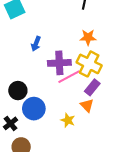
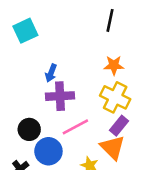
purple cross: (59, 63) -> (60, 96), moved
pink line: (69, 77) -> (75, 127), moved
orange triangle: (87, 105) -> (113, 147), size x1.5

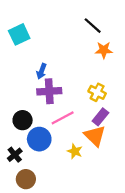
black line: (110, 20) -> (93, 26), turned -60
orange star: (114, 65) -> (104, 50), moved
yellow cross: (115, 97) -> (97, 92), size x0.7

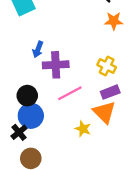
blue arrow: (41, 71) -> (38, 49), moved
purple rectangle: (100, 117) -> (110, 92), turned 30
blue circle: (39, 139) -> (31, 116), moved

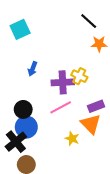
purple cross: (56, 65) -> (63, 82), moved
yellow cross: (107, 66) -> (79, 76), moved
black cross: (19, 132) -> (16, 142), size x1.5

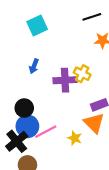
black line: (89, 21) -> (92, 17), turned -60
cyan square: (20, 29) -> (37, 25), moved
pink line: (61, 107) -> (46, 132), moved

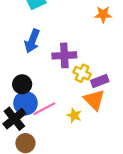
blue arrow: (34, 66) -> (32, 41), size x1.5
yellow cross: (82, 74) -> (82, 73), moved

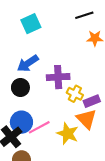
blue arrow: (32, 41) -> (28, 63), turned 35
black circle: (22, 84) -> (20, 87), moved
yellow star: (74, 115) -> (68, 134), size x1.5

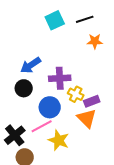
cyan square: (31, 24) -> (55, 20), moved
blue circle: (21, 122) -> (50, 107), moved
yellow star: (68, 134) -> (59, 140), moved

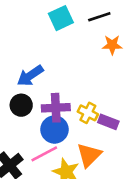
purple cross: (60, 78) -> (56, 108), moved
purple rectangle: (92, 101) -> (108, 122), turned 42
orange triangle: (87, 118) -> (89, 155), moved, turned 30

